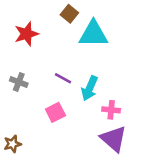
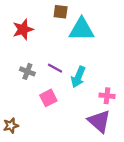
brown square: (69, 14) -> (61, 12), turned -32
gray cross: (19, 82) -> (27, 71), moved
pink cross: (111, 110) -> (107, 96), moved

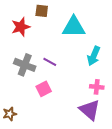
brown square: (61, 12) -> (42, 11), moved
gray cross: (27, 71) -> (25, 65), size x1.5
cyan arrow: (78, 77) -> (94, 56), moved

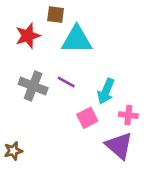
cyan triangle: (74, 27) -> (77, 40), moved
cyan arrow: (94, 56) -> (106, 91), moved
pink square: (44, 89) -> (87, 118), moved

